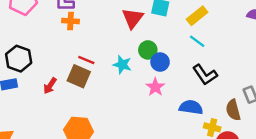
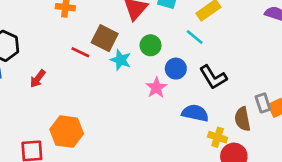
cyan line: (197, 41) -> (195, 37), moved
blue circle: (160, 62) -> (176, 69), moved
brown square: (79, 76) -> (105, 38), moved

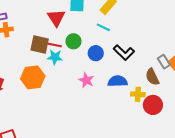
red line: (80, 52) -> (55, 45), moved
pink star: (156, 88) -> (86, 80), moved
orange hexagon: (67, 132) -> (33, 77), moved

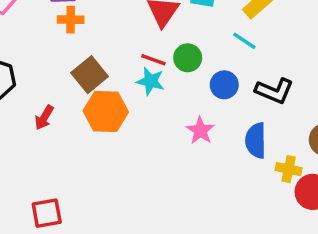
brown square: (40, 45) -> (90, 75), moved, turned 30
black L-shape: (124, 52) -> (274, 91), turned -30
blue semicircle: (118, 81) -> (256, 140), turned -96

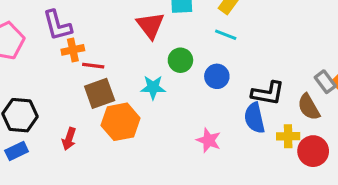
red line: (153, 60) -> (93, 66), moved
brown square: (90, 75) -> (100, 93), turned 32
black L-shape: (274, 91) -> (268, 93), moved
pink star: (200, 131) -> (209, 140), moved

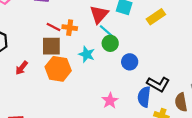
cyan line: (226, 35) -> (106, 31), moved
orange cross: (73, 50) -> (70, 28), moved

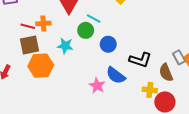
cyan line: (106, 31) -> (94, 18), moved
blue semicircle: (144, 97) -> (116, 75), moved, turned -48

